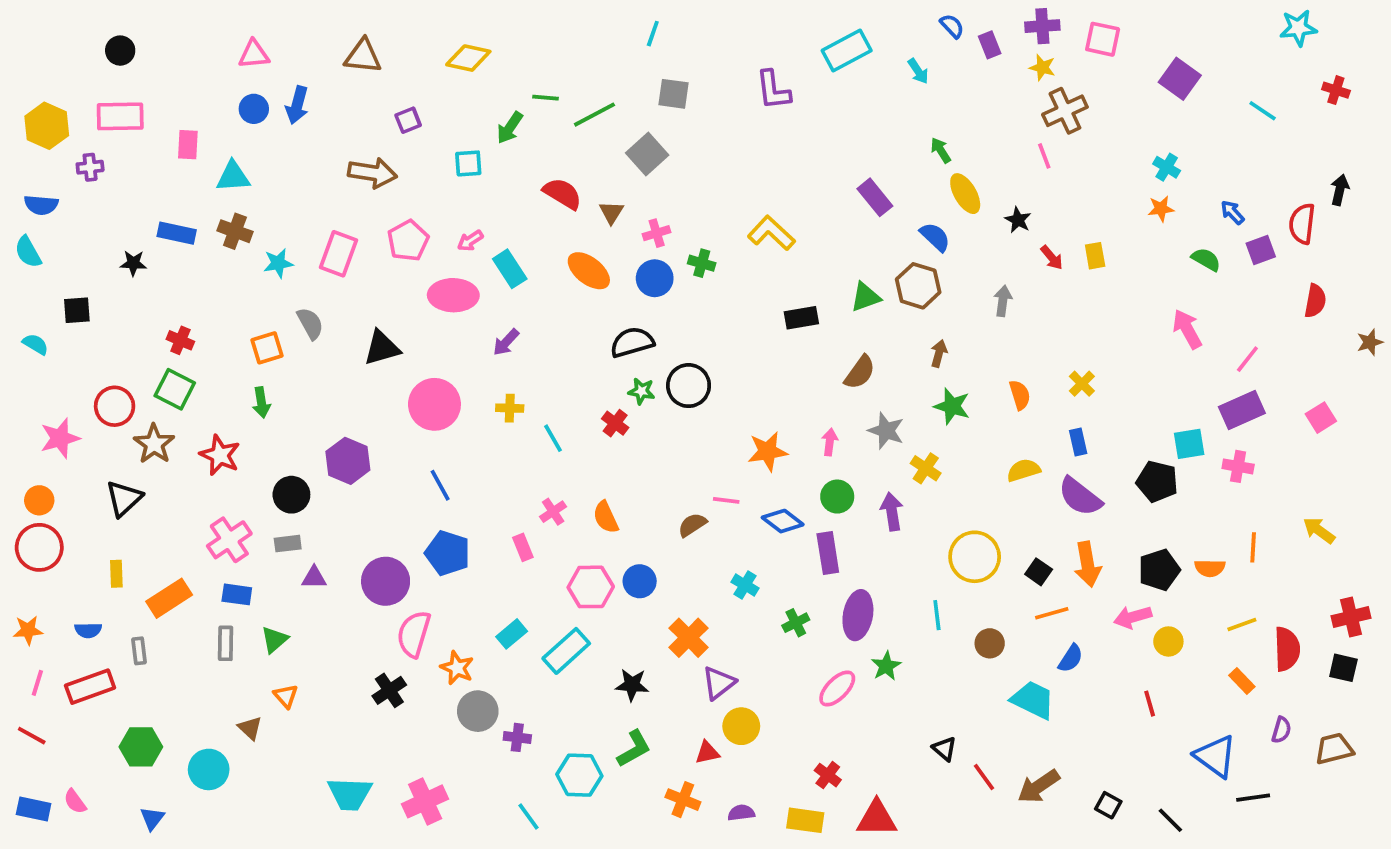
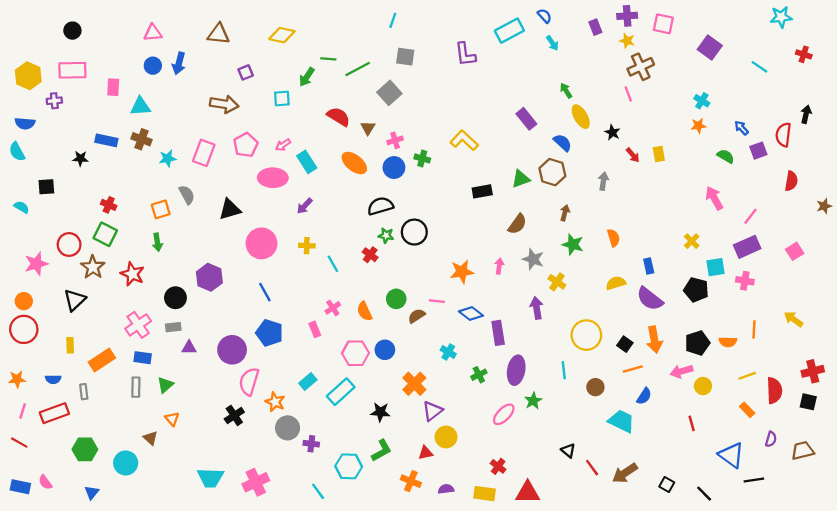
blue semicircle: (952, 26) -> (544, 16), moved
yellow cross: (1082, 384) -> (692, 241), moved
green circle: (837, 497) -> (396, 299), moved

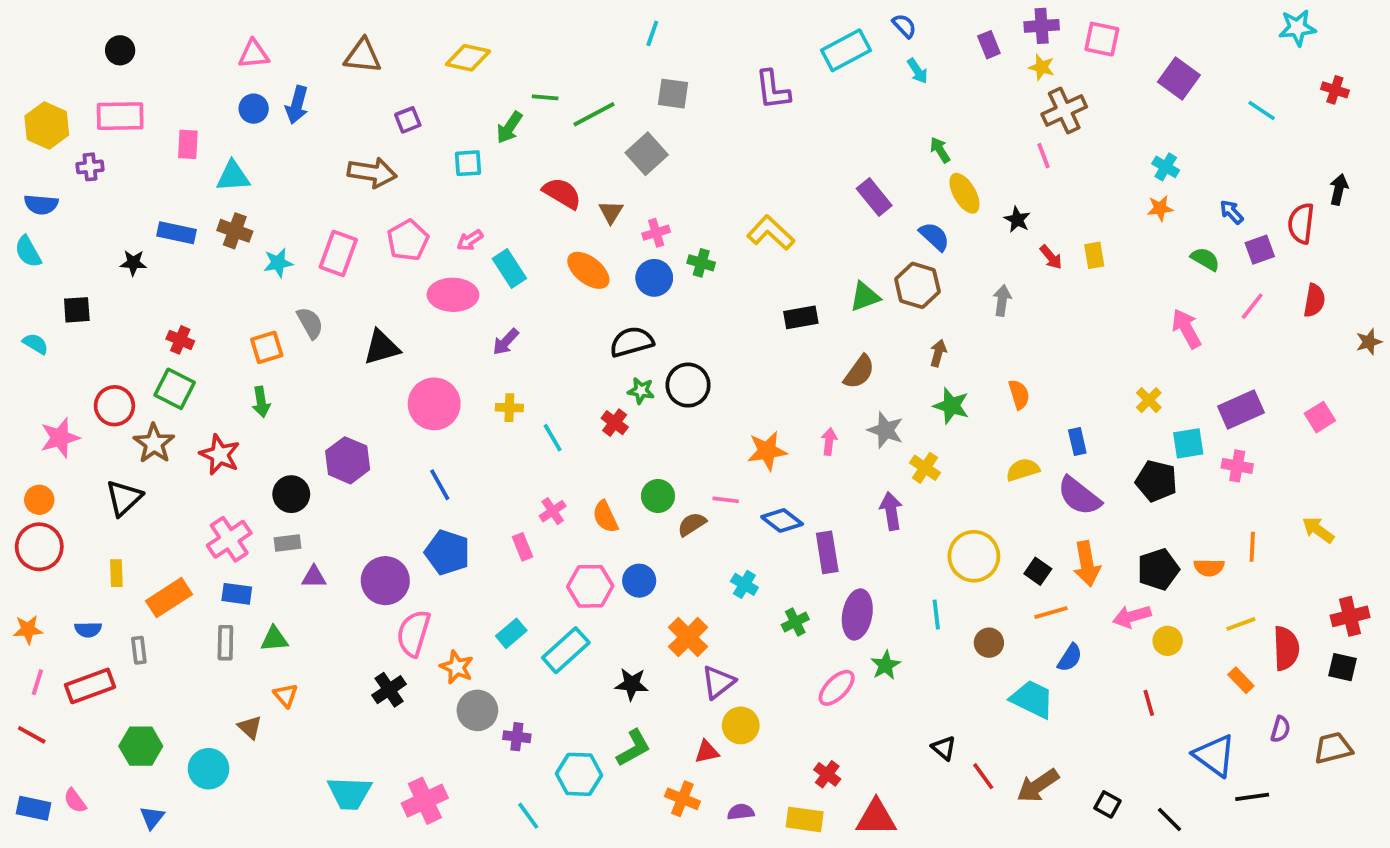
pink line: (751, 216) -> (1252, 306), moved
green triangle: (165, 385) -> (274, 639), turned 36

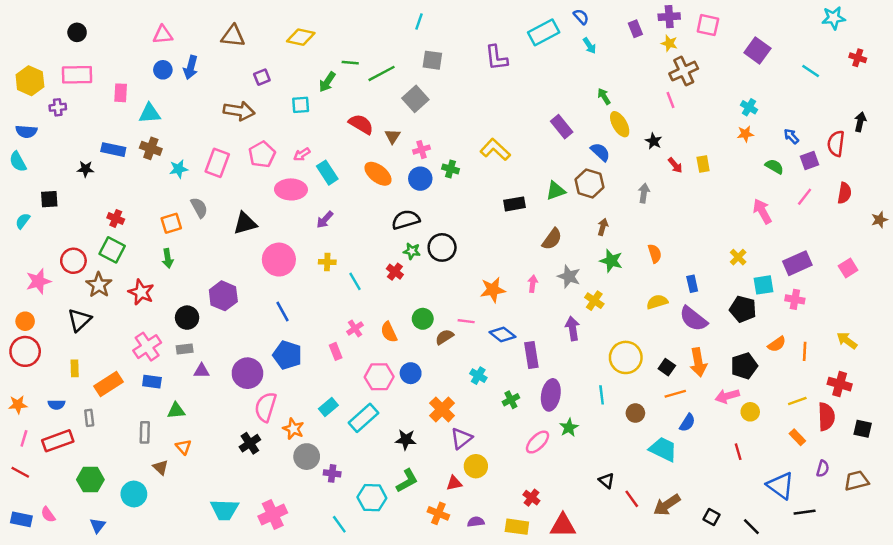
cyan semicircle: (35, 344) -> (23, 221), turned -84
orange semicircle: (1209, 567) -> (777, 344), moved, turned -36
red cross: (1350, 616) -> (840, 384), moved, turned 30
gray rectangle: (225, 643) -> (145, 432), moved

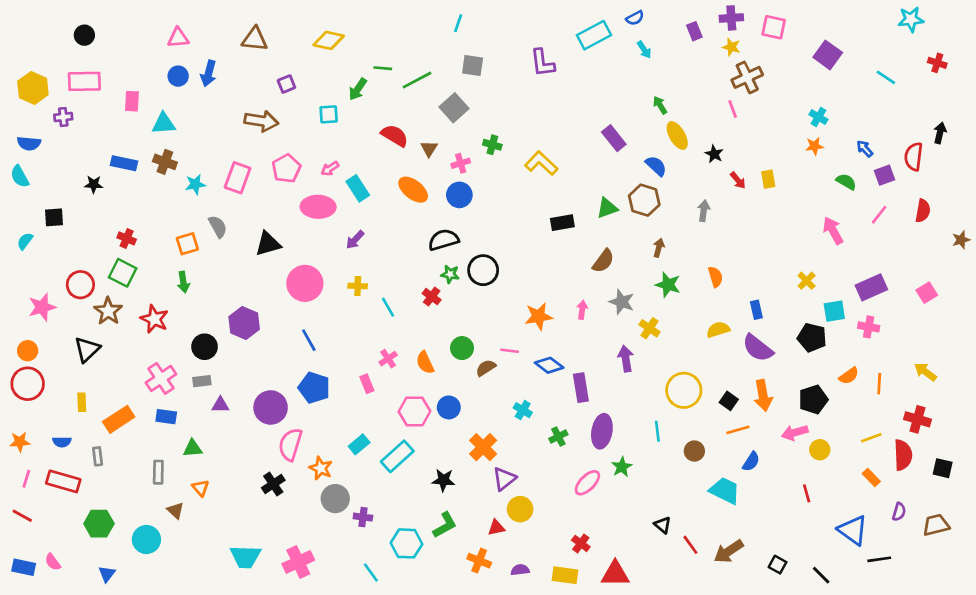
blue semicircle: (581, 17) -> (635, 18), turned 105
green cross: (450, 169) -> (492, 145), moved
red rectangle: (58, 441) -> (63, 481), turned 36

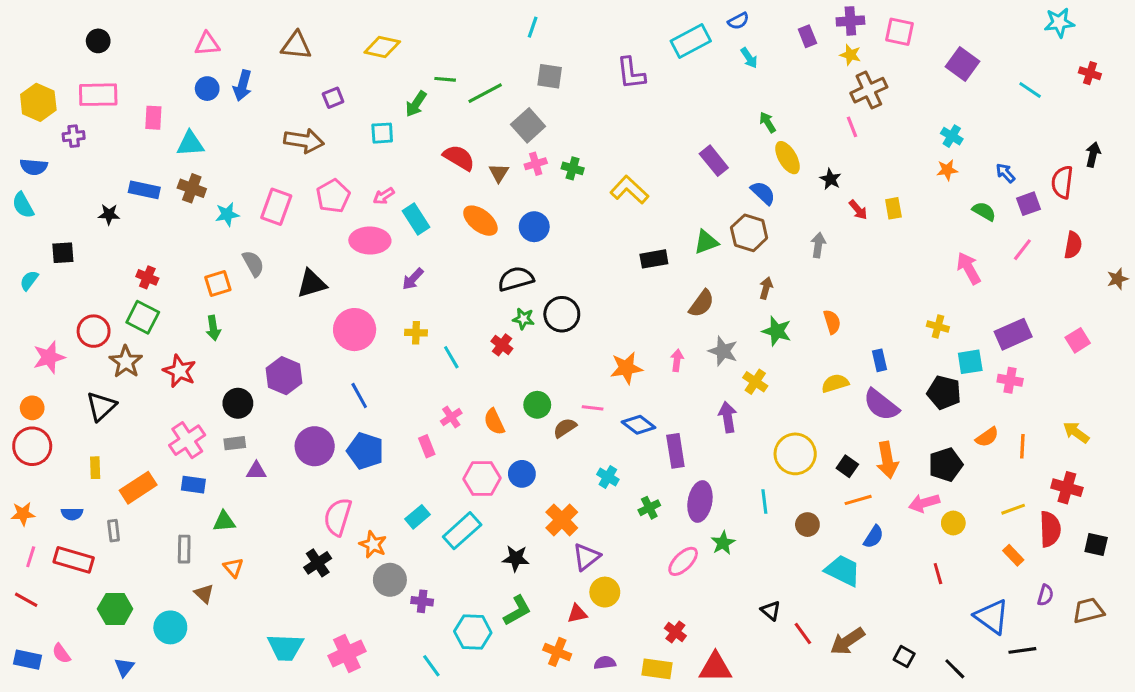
pink cross: (461, 163) -> (536, 164), moved
yellow cross: (807, 281) -> (938, 326), turned -30
purple circle: (271, 407) -> (315, 446), moved

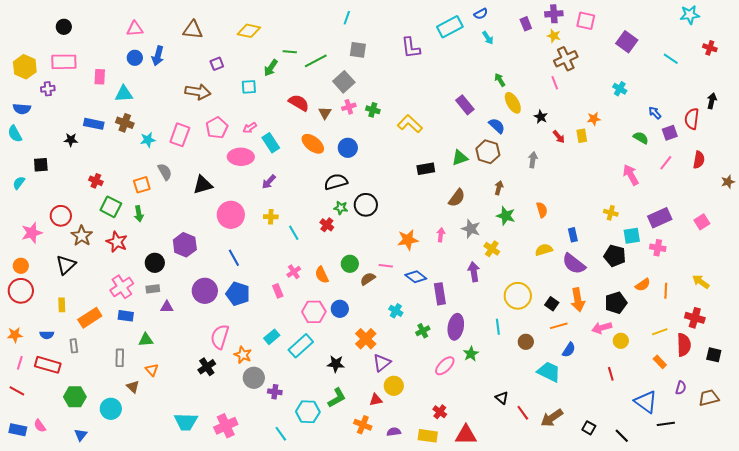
orange star: (947, 170) -> (594, 119), moved
green square: (143, 317) -> (111, 207), moved

